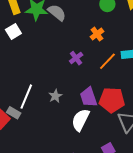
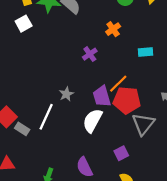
orange line: (107, 61) -> (118, 84), moved
white line: (26, 97) -> (46, 117), moved
gray rectangle: (14, 113) -> (22, 129), moved

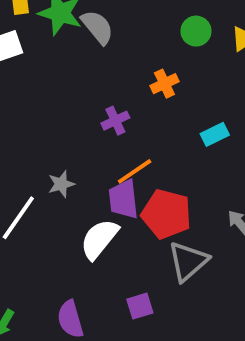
cyan rectangle: (145, 52) -> (215, 134), turned -32
orange line: (118, 84) -> (135, 171), moved

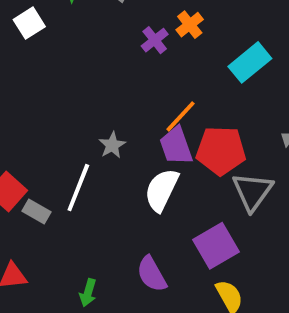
purple cross: (115, 121) -> (155, 40), moved
cyan rectangle: (215, 134) -> (250, 62), size x1.5
purple square: (140, 306) -> (216, 246), size x1.6

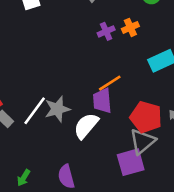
gray star: (112, 145) -> (57, 109), moved, size x1.5
red pentagon: (221, 151) -> (146, 117), moved
purple square: (216, 246) -> (131, 162), moved

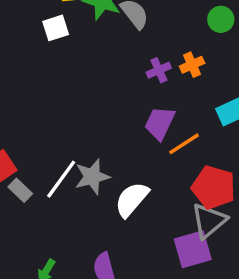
orange line: (110, 83) -> (184, 144), moved
purple trapezoid: (102, 101) -> (160, 123), moved, turned 30

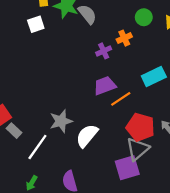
orange cross: (192, 65) -> (124, 38), moved
purple trapezoid: (160, 123) -> (105, 86), turned 45
white line: (61, 179) -> (37, 147), moved

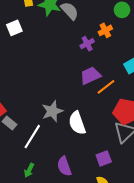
white square: (36, 24) -> (14, 28), moved
white semicircle: (87, 136) -> (77, 123), turned -55
purple square: (127, 168) -> (104, 158), moved, size x0.7

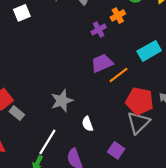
white semicircle: (77, 123) -> (87, 124), moved, size x0.6
white line: (32, 137) -> (47, 142), moved
purple square: (104, 158) -> (116, 150), turned -35

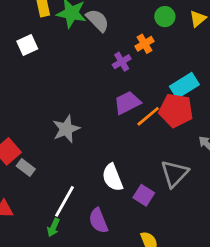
gray star: (62, 101) -> (66, 129), moved
red pentagon: (140, 101) -> (176, 110), moved
white semicircle: (87, 124) -> (112, 177), size x1.5
purple square: (116, 150) -> (144, 195), moved

